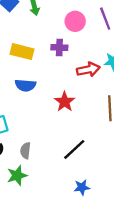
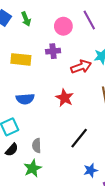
blue semicircle: (25, 85) -> (25, 99), moved

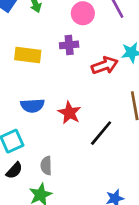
red star: (65, 98) -> (69, 113), moved
black line: (79, 138) -> (101, 133), moved

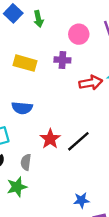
red star: (69, 113) -> (50, 139), moved

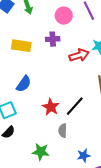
blue semicircle: (22, 108) -> (24, 84), turned -54
gray semicircle: (26, 162) -> (63, 131), moved
green star: (17, 187) -> (41, 152), moved, turned 30

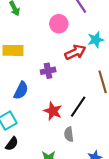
pink circle: (64, 16) -> (59, 24), moved
purple cross: (53, 39) -> (48, 71), moved

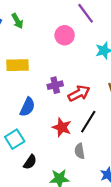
red arrow: (75, 52) -> (79, 93), moved
black semicircle: (12, 144) -> (30, 162), moved

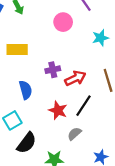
blue semicircle: (27, 107) -> (26, 90), turned -42
gray semicircle: (80, 151) -> (74, 134), turned 56
black semicircle: (30, 162) -> (27, 143), size x1.5

